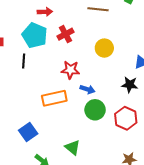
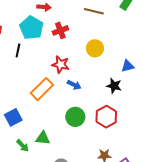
orange rectangle: (54, 98) -> (42, 89), turned -40
green circle: (95, 110) -> (75, 117), moved
green triangle: (72, 147) -> (43, 138), moved, turned -42

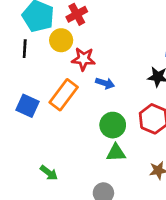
yellow circle: (95, 48) -> (61, 40), moved
blue square: (13, 117) -> (27, 106), moved, turned -30
green triangle: (43, 138) -> (116, 153), moved

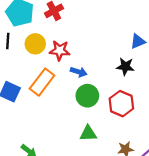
yellow circle: (61, 40) -> (35, 44), moved
green circle: (113, 125) -> (87, 96), moved

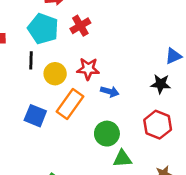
yellow circle: (35, 44) -> (55, 74), moved
green circle: (87, 96) -> (107, 134), moved

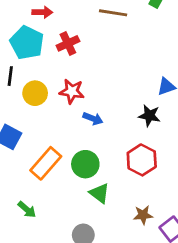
orange rectangle: (70, 104) -> (46, 163), moved
green triangle: (122, 159) -> (100, 193), turned 36

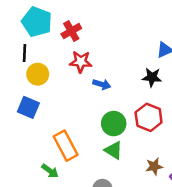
red cross: (68, 43) -> (71, 31), moved
yellow circle: (35, 93) -> (38, 74), moved
orange rectangle: (46, 163) -> (66, 146), moved, turned -64
green circle: (85, 164) -> (114, 124), moved

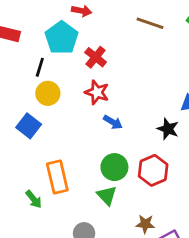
red cross: (71, 31) -> (96, 57), turned -36

